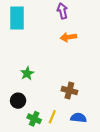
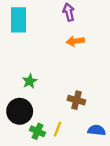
black circle: (18, 101) -> (20, 111), size x1.5
blue semicircle: (78, 118) -> (97, 130), moved

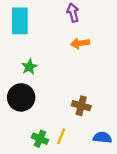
green star: (30, 81) -> (29, 67), moved
black circle: (20, 111) -> (21, 97), moved

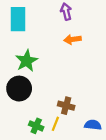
green star: (29, 67) -> (27, 61), size x1.5
brown cross: (81, 106) -> (66, 106), moved

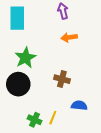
brown cross: (66, 106) -> (62, 79), moved
blue semicircle: (93, 125) -> (79, 105), moved

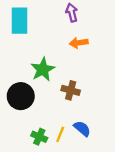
green star: (25, 58) -> (43, 69), moved
blue semicircle: (79, 105) -> (82, 129), moved, turned 35

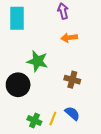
green star: (43, 69) -> (37, 61), turned -30
brown cross: (71, 90) -> (72, 80), moved

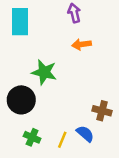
brown cross: (72, 80) -> (102, 111), moved
green cross: (34, 121) -> (32, 137), moved

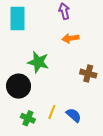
brown cross: (102, 111) -> (88, 74), moved
yellow line: (62, 140) -> (52, 112), moved

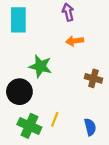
blue semicircle: (74, 115) -> (90, 127), moved, turned 35
green cross: (28, 118) -> (29, 126), size x1.5

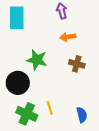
brown cross: (93, 78) -> (77, 64), moved
yellow line: (55, 119) -> (50, 108), turned -40

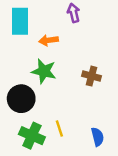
orange arrow: (68, 37) -> (49, 40), moved

